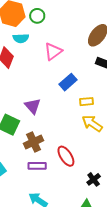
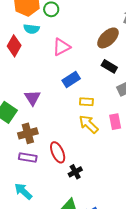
black cross: (94, 179) -> (75, 172), moved

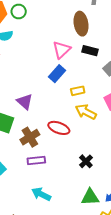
brown ellipse: (108, 38) -> (81, 24), turned -40
pink triangle: (61, 47) -> (62, 50), moved
red ellipse: (58, 152) -> (59, 128), moved, turned -30

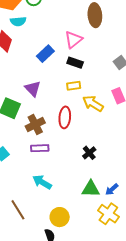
black rectangle: (90, 51) -> (75, 63), moved
blue rectangle: (57, 74) -> (45, 54), moved
yellow rectangle: (78, 91) -> (74, 86), moved
red ellipse: (59, 128) -> (65, 117), turned 70

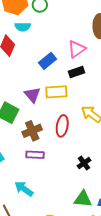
black rectangle: (75, 63) -> (76, 72), turned -42
yellow rectangle: (74, 86) -> (56, 92), moved, size x1.5
cyan arrow: (42, 182) -> (24, 189), moved

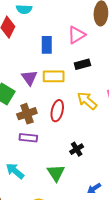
blue rectangle: (48, 61) -> (47, 45), turned -54
black rectangle: (76, 72) -> (82, 64), moved
green triangle: (83, 199) -> (56, 173), moved, turned 48

